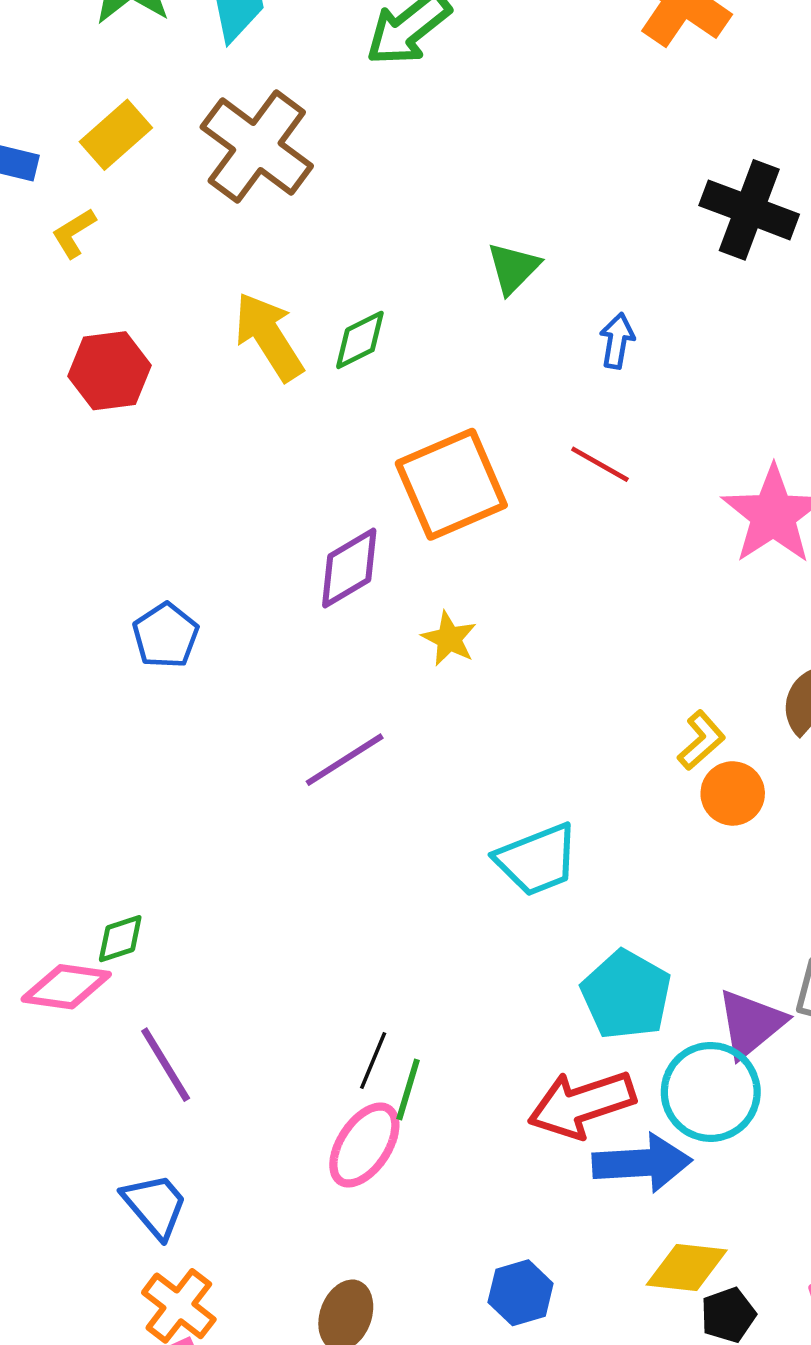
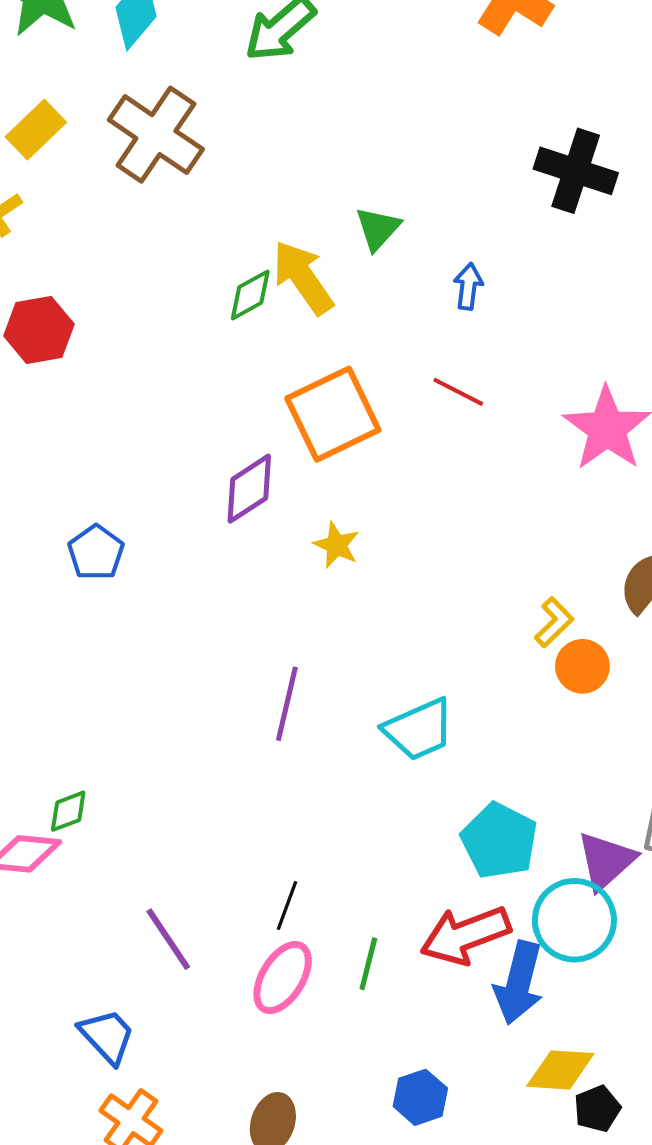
yellow arrow: (269, 337) -> (303, 278), moved
purple line: (345, 760) -> (287, 704), moved, turned -42
purple line: (166, 1065) -> (168, 939), moved
green line: (408, 1089) -> (368, 964), moved
blue arrow: (642, 1163) -> (519, 983), turned 110

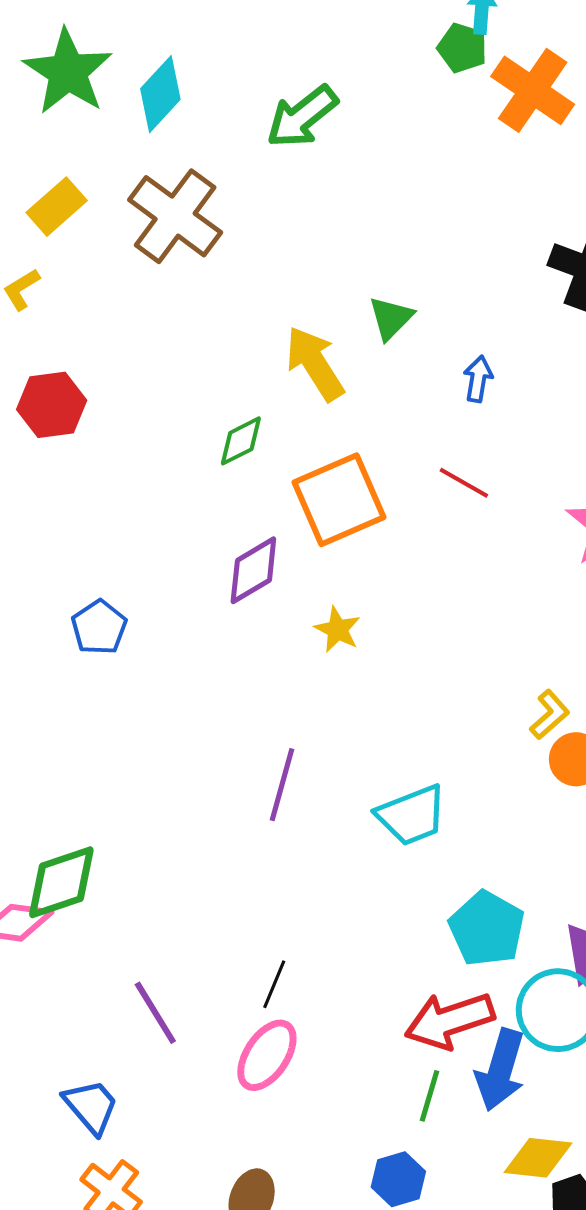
green diamond: (250, 295) -> (241, 441), moved
green diamond: (68, 811) -> (61, 882), size x1.8
green line: (368, 964) -> (430, 1096), moved

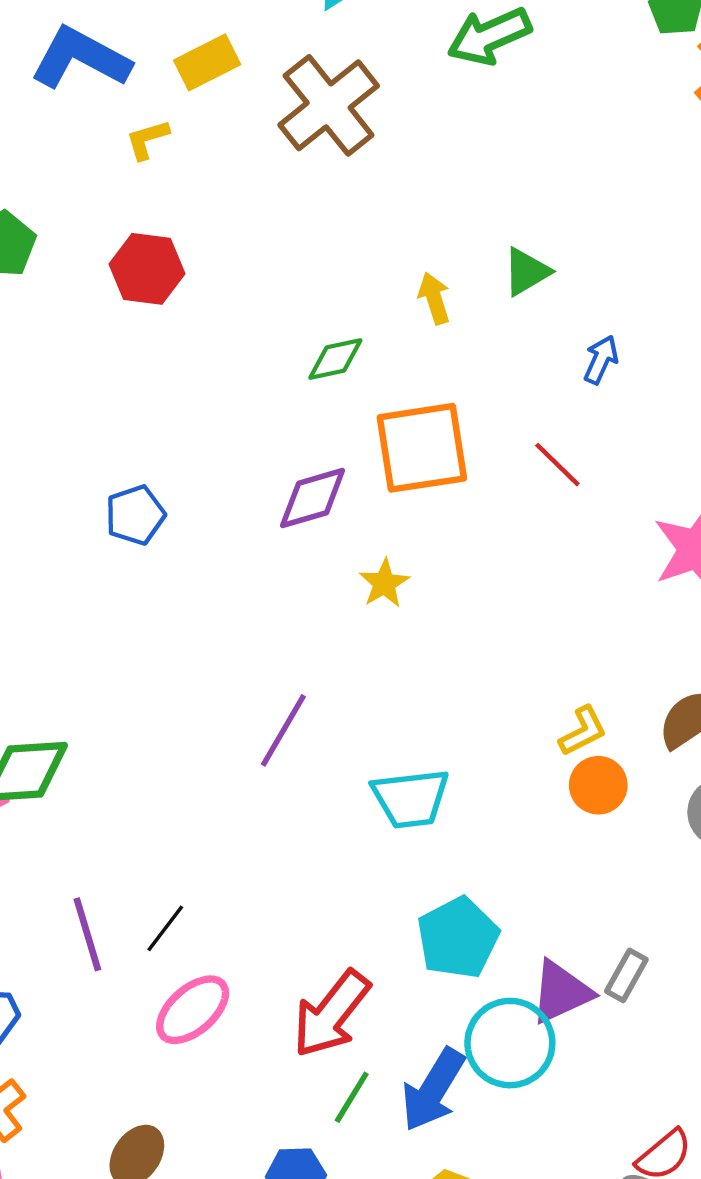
yellow arrow: (315, 363) -> (434, 298), size x0.6
black line: (274, 984) -> (165, 928), moved
red arrow: (449, 1021) -> (331, 1014), moved, turned -48

